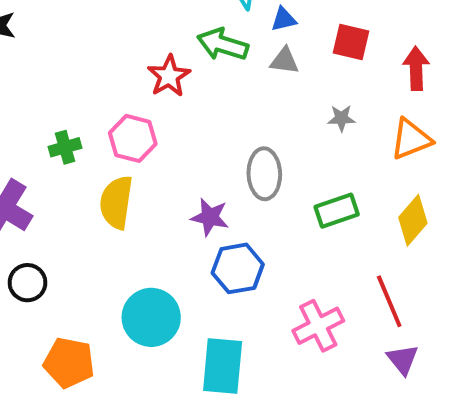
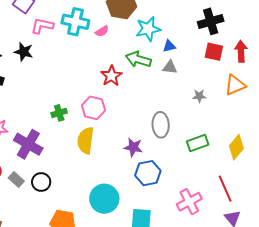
red square: (351, 42) -> (214, 52), moved
red arrow: (416, 68) -> (241, 51), moved
orange triangle: (411, 139) -> (235, 85), moved

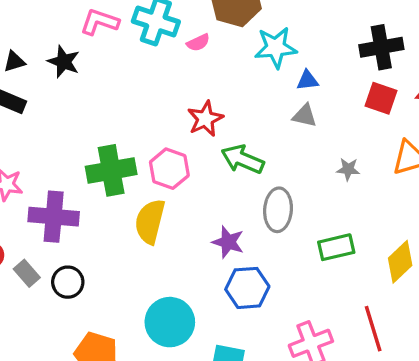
green arrow: (138, 59) -> (243, 159), moved
green cross: (59, 113) -> (111, 170), size x1.8
purple cross: (28, 144) -> (54, 217), turned -32

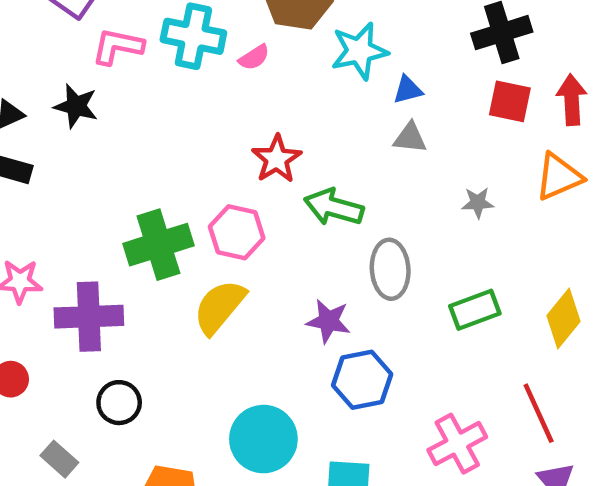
yellow semicircle: (150, 221) -> (219, 307), turned 33
gray rectangle: (27, 273) -> (59, 459), moved

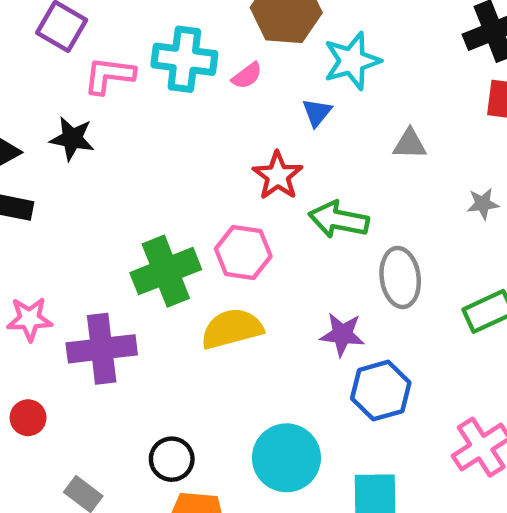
blue triangle: (408, 90) -> (317, 112), moved, turned -32
yellow semicircle: (219, 307) -> (232, 329), turned 40
black circle: (119, 403) -> (172, 459), moved

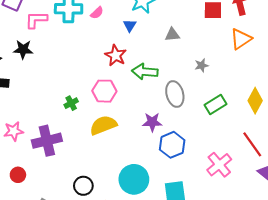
gray star: (483, 204) -> (202, 65), moved
green cross: (166, 271) -> (71, 103), size x0.5

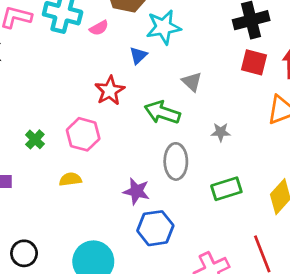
gray triangle: (172, 35) -> (192, 82), turned 35
green arrow: (145, 72) -> (162, 112), moved
green cross: (71, 103) -> (35, 139), turned -32
yellow semicircle: (103, 125) -> (70, 179), size x0.6

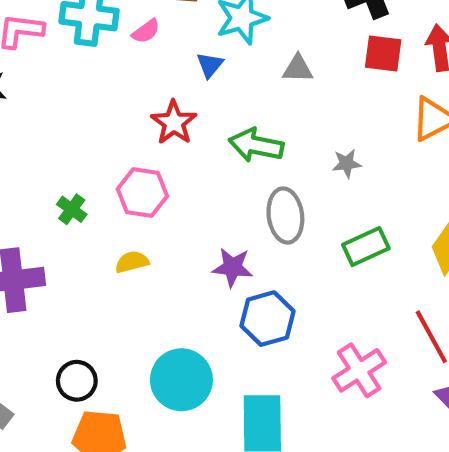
gray triangle: (192, 82) -> (298, 69), moved, turned -35

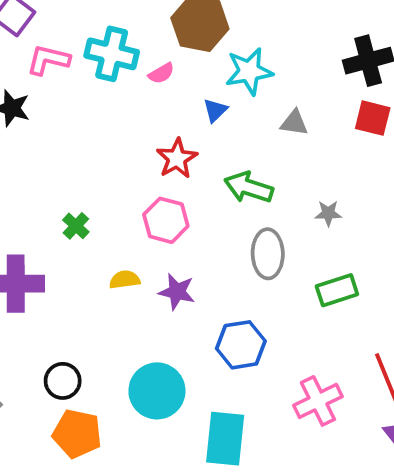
pink hexagon: (142, 193) -> (166, 220), moved
purple star: (233, 267) -> (177, 292), moved

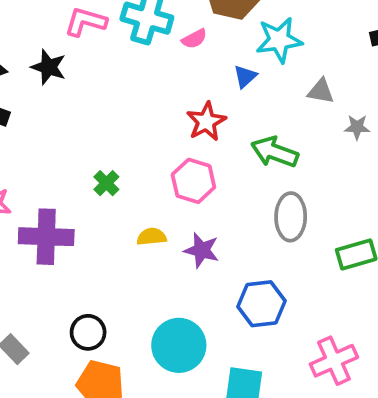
gray star: (328, 213) -> (357, 127), moved

